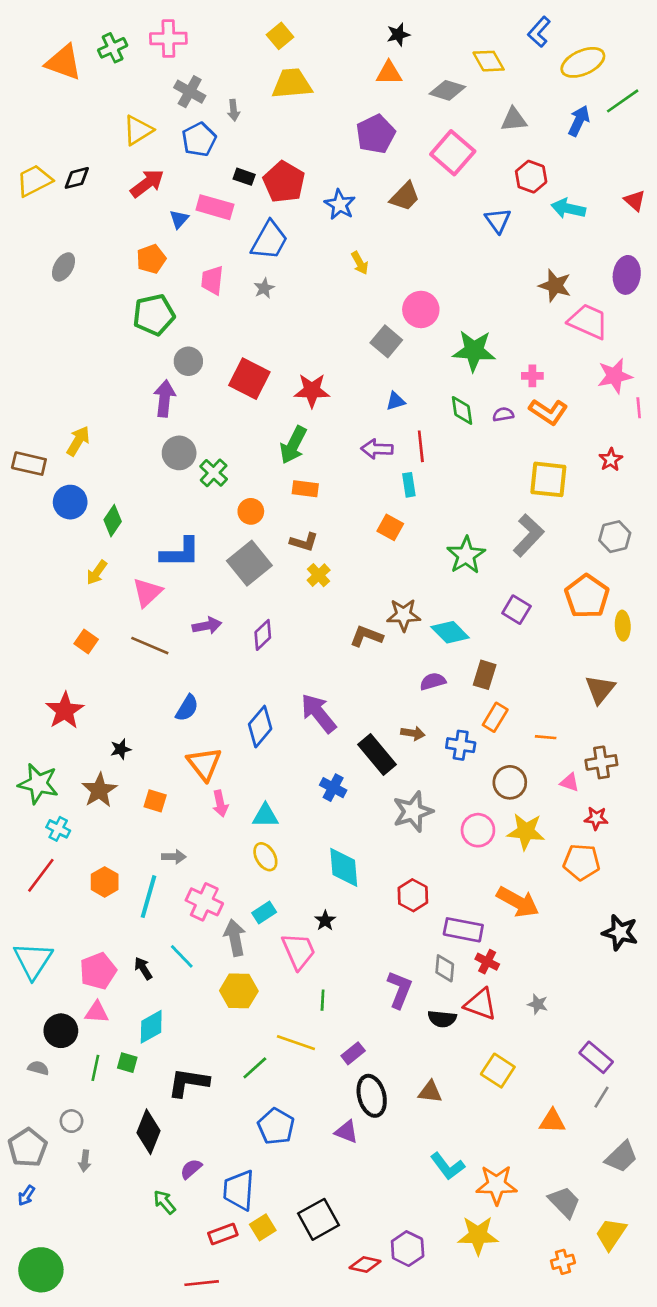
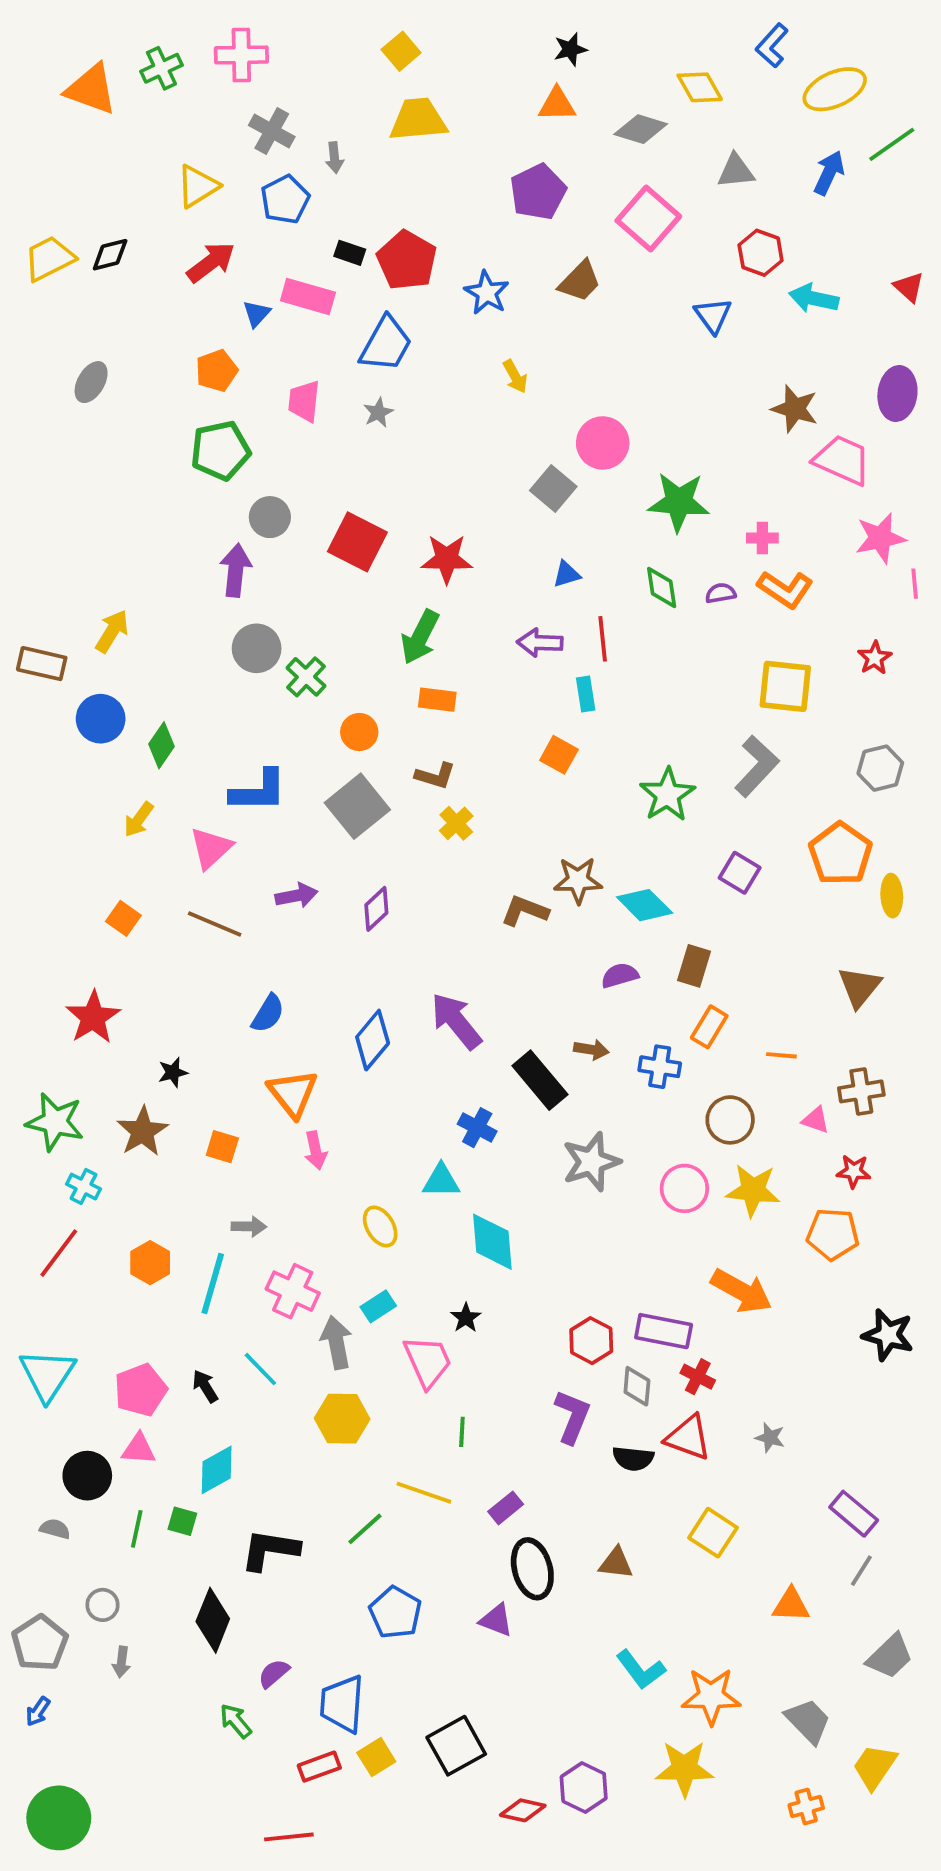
cyan triangle: (265, 816) -> (441, 1181), moved
red hexagon: (413, 895) -> (591, 1341), moved

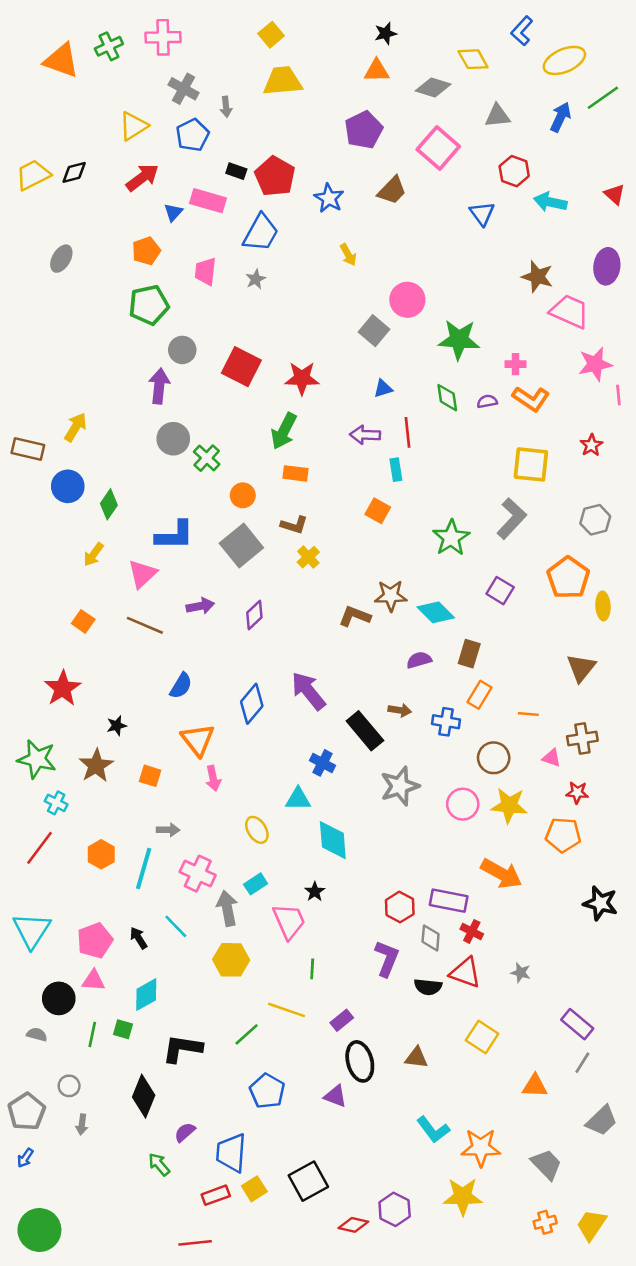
yellow trapezoid: (875, 1767) -> (591, 1225), moved

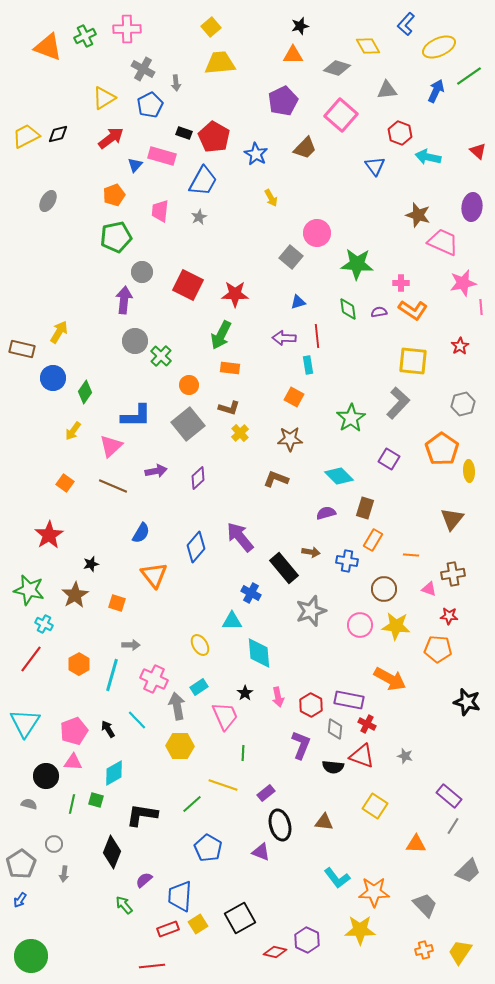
brown star: (391, 596) -> (290, 439), moved
pink arrow: (213, 778) -> (278, 697), moved

